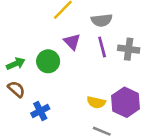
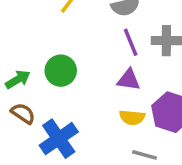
purple triangle: (72, 42) -> (129, 80), moved, turned -30
blue cross: (40, 111) -> (59, 139), size x1.5

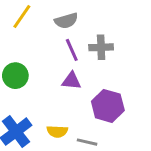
yellow semicircle: (132, 117) -> (57, 131), moved

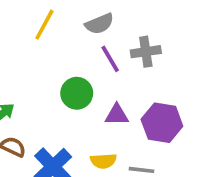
green circle: (15, 76) -> (77, 93), moved
purple triangle: (71, 81) -> (117, 115), moved

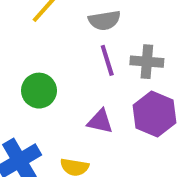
green circle: (77, 93) -> (39, 91), moved
purple hexagon: (162, 123) -> (154, 114), moved

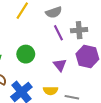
purple triangle: (100, 121) -> (60, 65), turned 48

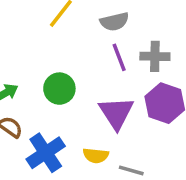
purple triangle: (60, 65) -> (116, 113), size x1.5

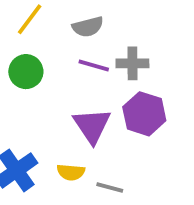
purple line: (119, 57) -> (94, 66), turned -52
green circle: (59, 89) -> (26, 72), moved

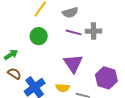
purple hexagon: (144, 114) -> (106, 78), moved

